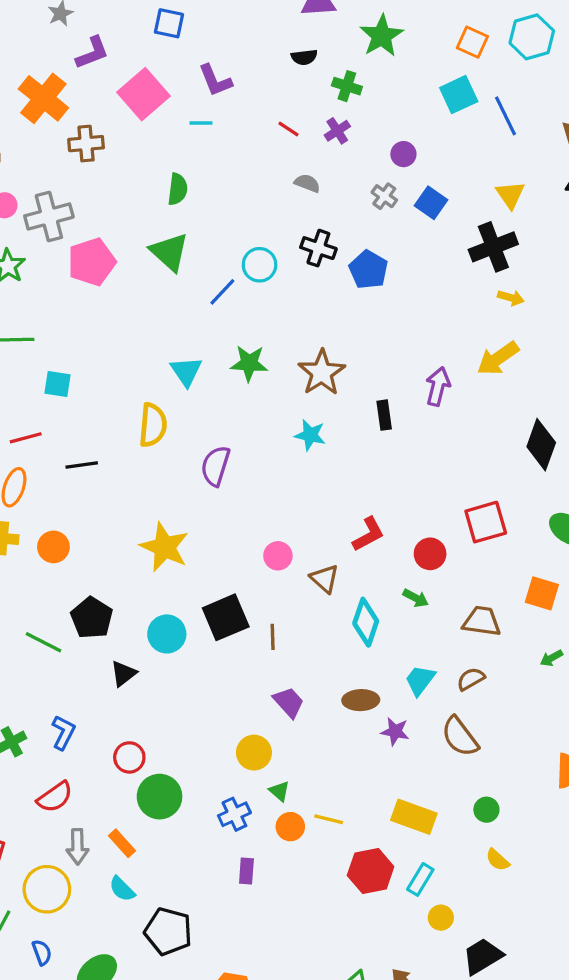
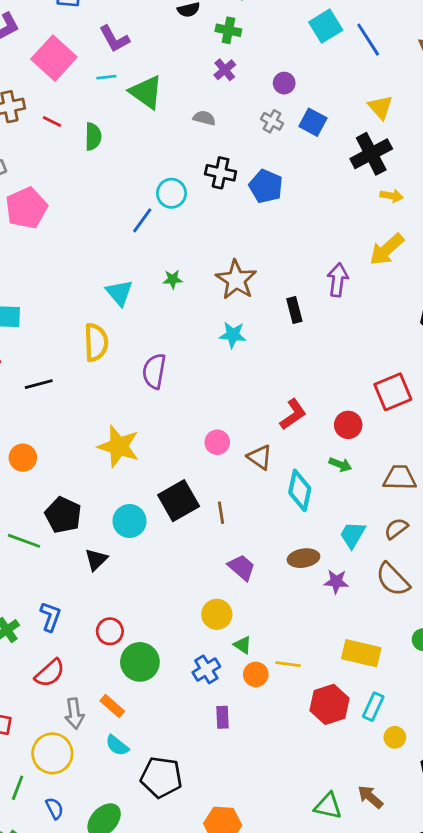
red line: (288, 129) -> (52, 122), moved
green triangle: (169, 252) -> (146, 92), moved
green star: (249, 363) -> (173, 279), size x0.6

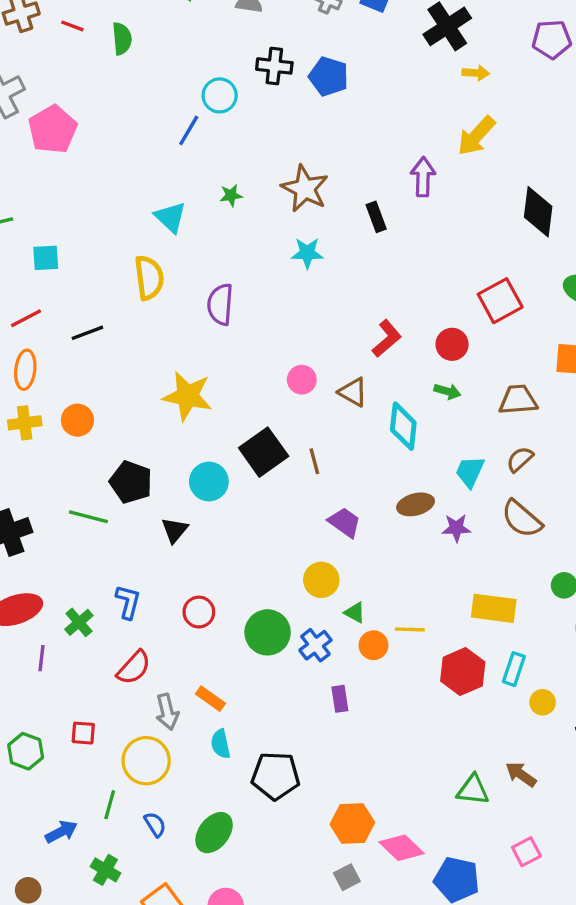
green circle: (140, 662) -> (268, 632), moved
cyan semicircle: (117, 745) -> (221, 744), turned 45

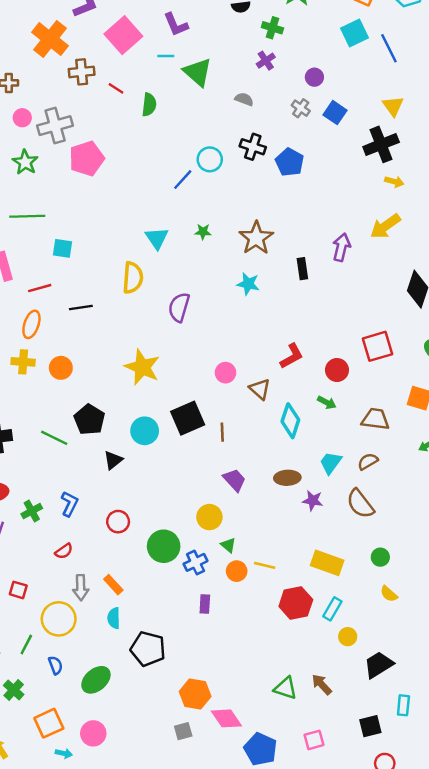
red semicircle: (134, 668) -> (64, 551), size x0.7

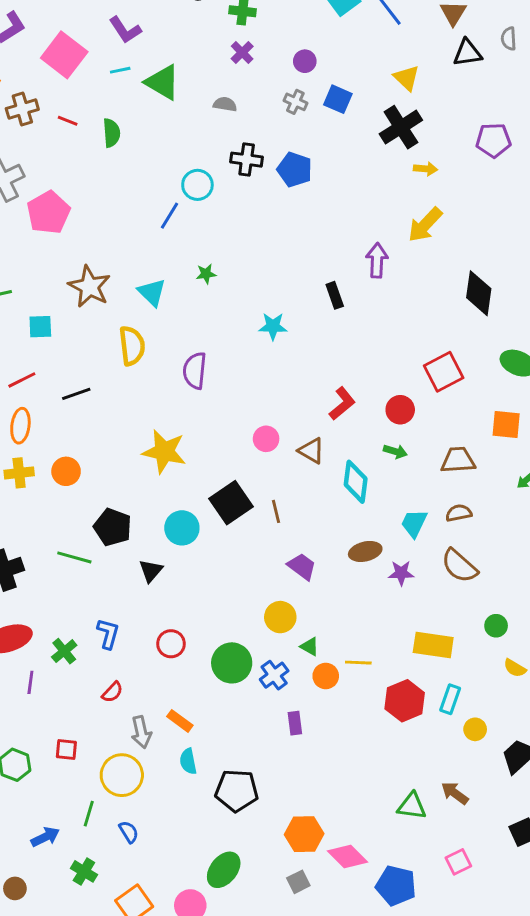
brown star: (256, 238) -> (89, 287), moved
brown semicircle: (368, 461) -> (459, 513), turned 30
green ellipse: (96, 680) -> (224, 870), moved

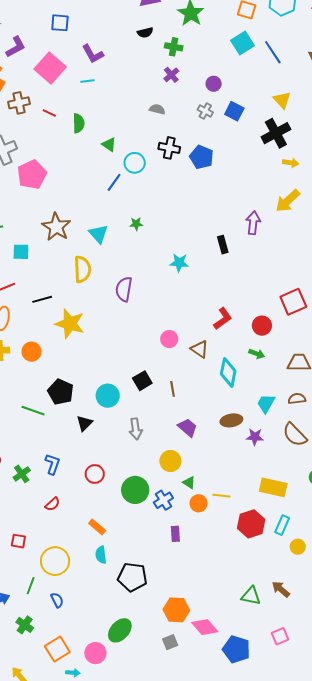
green triangle: (163, 82) -> (109, 145), moved, size x0.6
yellow star: (164, 452) -> (70, 324), moved
black square: (231, 503) -> (142, 381), size x0.7
gray arrow: (141, 732) -> (136, 429), moved

